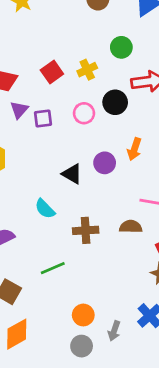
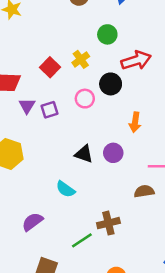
purple circle: (105, 163) -> (113, 153), moved
brown cross: (86, 230) -> (108, 223), moved

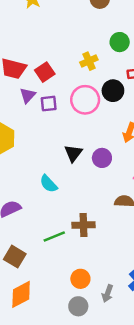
red square: (50, 67) -> (45, 72), moved
pink circle: (85, 99) -> (85, 100), size x1.5
black triangle: (84, 154) -> (73, 153), turned 36

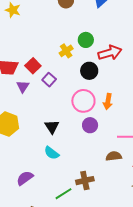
green circle: (120, 42) -> (86, 40), moved
pink circle: (85, 100) -> (83, 101), moved
purple square: (49, 104) -> (49, 80), moved, turned -32
black triangle: (73, 153) -> (52, 127), moved

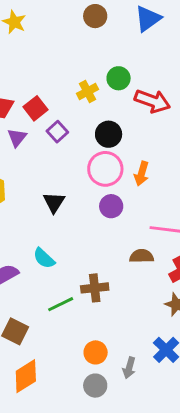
red arrow: (110, 53) -> (152, 101), turned 30
black circle: (89, 71) -> (109, 134), moved
cyan semicircle: (52, 153) -> (44, 258), moved

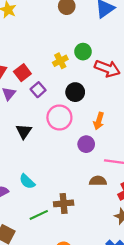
pink circle: (105, 169) -> (59, 118), moved
black triangle: (54, 202) -> (24, 131), moved
purple circle: (111, 206) -> (86, 144), moved

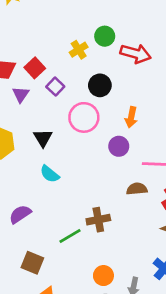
cyan semicircle: (27, 181) -> (50, 174), moved

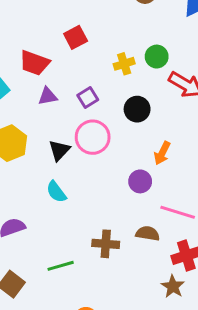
red square: (35, 68) -> (76, 37), moved
purple triangle: (21, 95) -> (48, 96), turned 30
pink circle: (84, 117) -> (93, 137), moved
brown cross: (98, 220) -> (106, 244), moved

